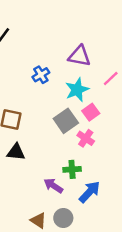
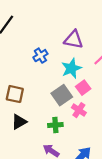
black triangle: (16, 152) -> (19, 122), turned -35
green cross: (72, 169) -> (55, 125), moved

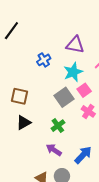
pink cross: (79, 110) -> (88, 111), moved
green cross: (55, 125) -> (58, 126), turned -32

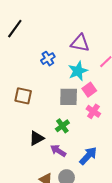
gray square: (64, 97) -> (69, 97), turned 36
black triangle: (24, 123) -> (37, 138), moved

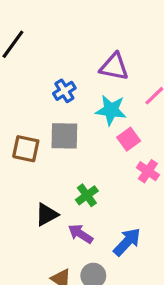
cyan star: (78, 71) -> (111, 110), turned 30
gray square: (69, 97) -> (64, 136), moved
pink cross: (93, 111) -> (148, 171), moved

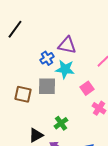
purple triangle: (114, 67) -> (67, 45), moved
cyan star: (111, 110) -> (65, 69), moved

